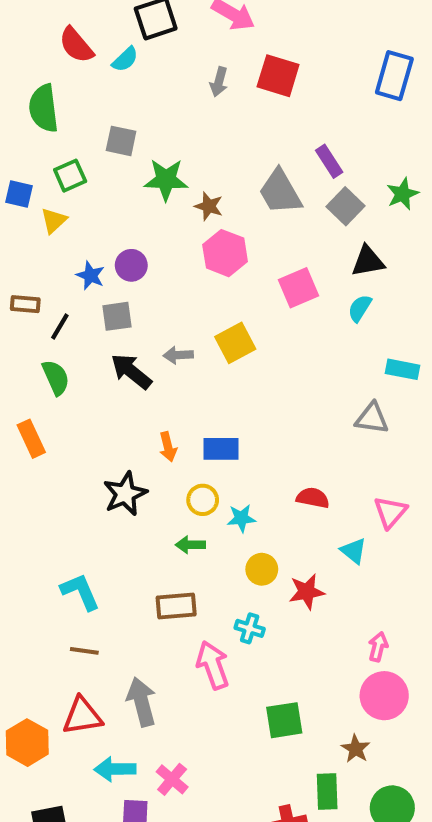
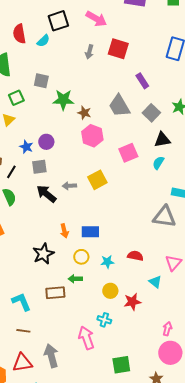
red semicircle: (76, 45) -> (19, 34), turned 30
purple rectangle: (329, 161) -> (142, 81), moved
gray triangle: (372, 418) -> (164, 217), size x1.4
cyan star: (241, 518) -> (107, 262), moved
brown rectangle: (176, 606) -> (55, 293), moved

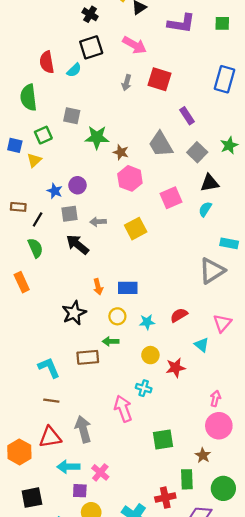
gray arrow: (69, 186) -> (98, 222), moved
gray triangle: (164, 217) -> (212, 271), turned -40
red semicircle: (135, 256) -> (179, 315), turned -42

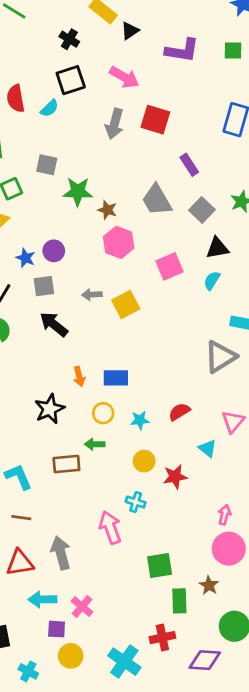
gray arrow: (127, 83) -> (114, 124), size x1.5
gray arrow: (98, 222) -> (92, 295), moved
green rectangle: (187, 479) -> (179, 601), moved

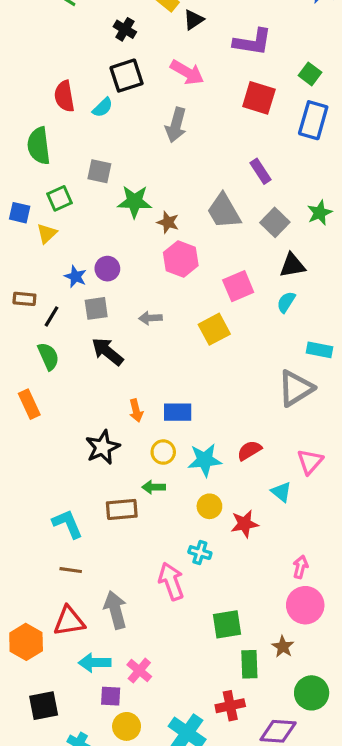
green square: (233, 50) -> (310, 74), moved, turned 36
red square: (155, 120) -> (259, 98), moved
yellow square: (126, 304) -> (214, 329), moved
cyan star: (140, 420) -> (205, 460), size x1.5

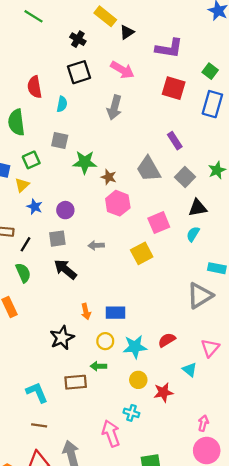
cyan semicircle: (103, 107) -> (62, 104), moved, turned -35
blue star: (75, 277) -> (35, 207), moved

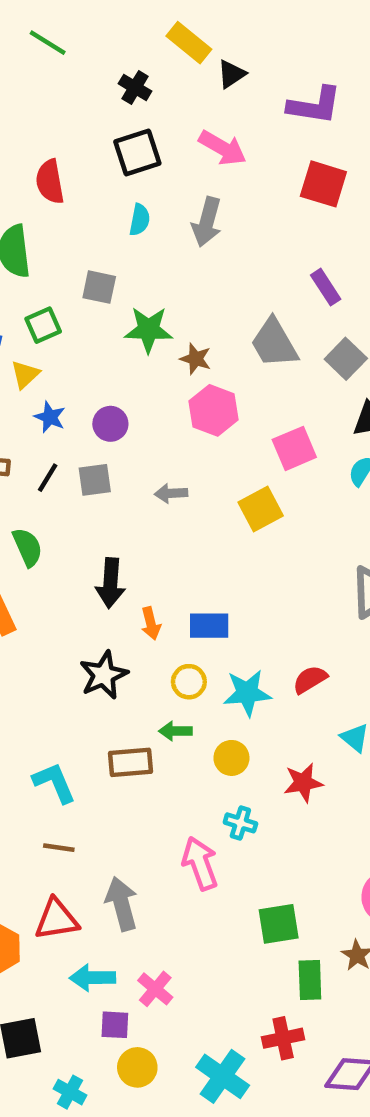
cyan semicircle: (62, 104) -> (140, 220), moved
black line: (25, 244) -> (48, 478), moved
black arrow: (65, 269) -> (110, 583), moved, turned -125
yellow circle: (138, 380) -> (231, 758), moved

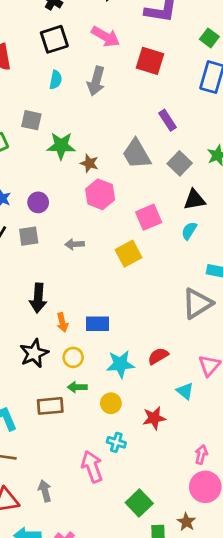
red square: (323, 184) -> (150, 61), moved
yellow circle: (189, 682) -> (73, 357), moved
gray arrow: (122, 904) -> (45, 491), size x0.7
green square: (279, 924) -> (139, 503), turned -35

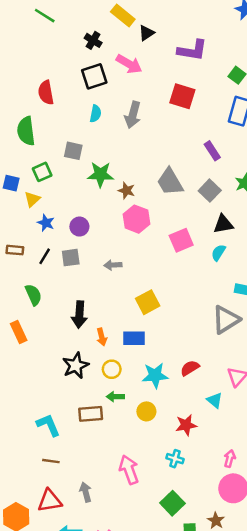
pink arrow: (106, 37) -> (129, 64), moved
purple rectangle: (168, 120) -> (212, 151), moved
yellow square: (128, 254) -> (148, 302), moved
cyan cross: (116, 442) -> (175, 459), moved

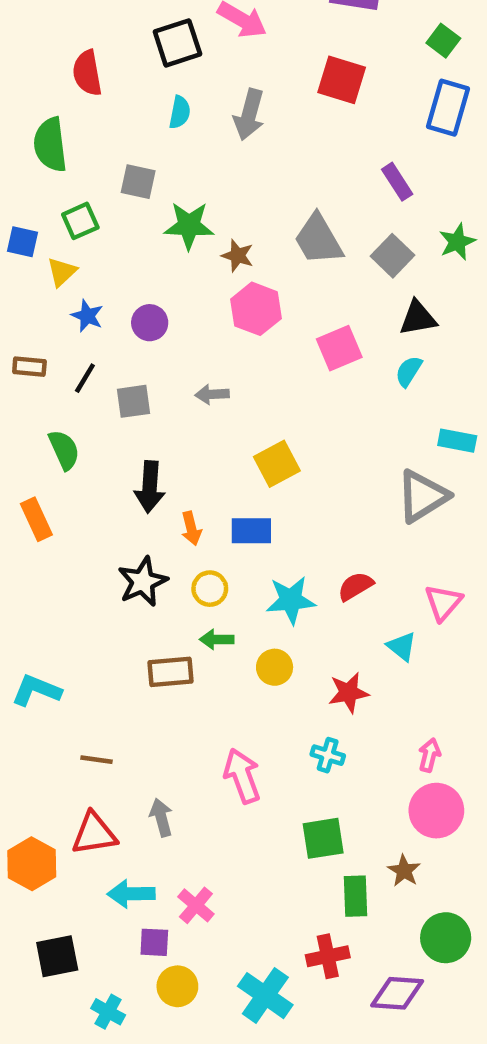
gray square: (71, 258) -> (133, 401), moved
cyan L-shape: (48, 425) -> (36, 690), moved, turned -45
green square: (172, 503) -> (323, 838), turned 35

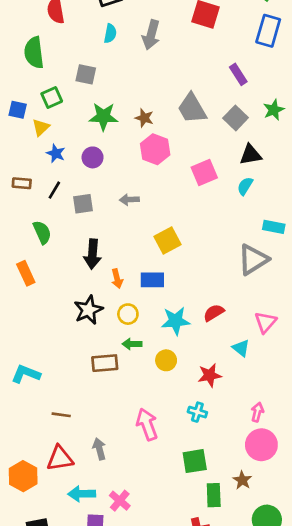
green star: (189, 226) -> (103, 117), moved

